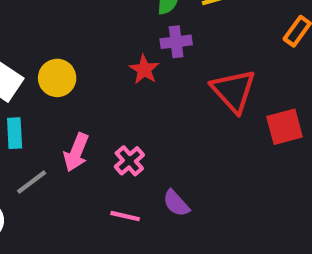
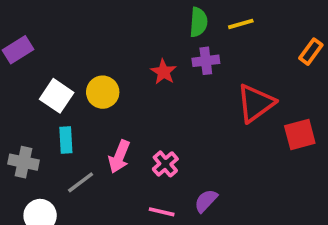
red star: (144, 69) -> (163, 72), moved
red triangle: (233, 91) -> (256, 103), turned 36
purple semicircle: (176, 203) -> (206, 201), turned 85

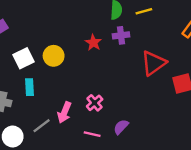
white square: (57, 96) -> (23, 58), turned 30
pink arrow: (119, 157) -> (64, 112), moved
gray line: (81, 182) -> (42, 126), moved

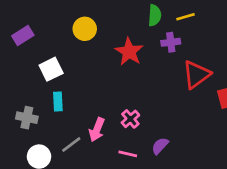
purple cross: (121, 35) -> (171, 42), moved
red star: (93, 43) -> (129, 52), size x1.5
yellow circle: (54, 56) -> (85, 29), moved

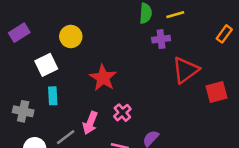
yellow circle: (85, 29) -> (71, 36), moved
red star: (129, 52) -> (103, 78), moved

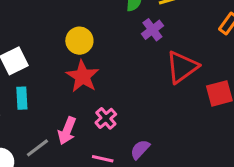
yellow circle: (71, 36) -> (79, 41), moved
purple cross: (161, 39) -> (152, 30), turned -30

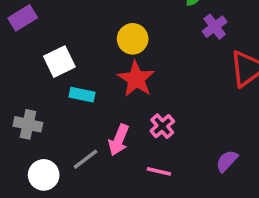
cyan rectangle: (22, 98) -> (82, 95), moved, turned -75
purple semicircle: (140, 149) -> (227, 161), moved

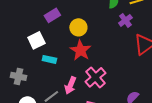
purple rectangle: (23, 18) -> (52, 15), moved
pink cross: (162, 126) -> (95, 77), size x1.5

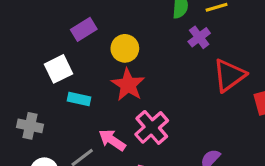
pink arrow: (70, 85) -> (112, 140), turned 102

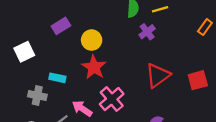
white square: (58, 69) -> (24, 52), moved
red triangle: (229, 75) -> (158, 75), moved
gray cross: (30, 126) -> (37, 96), moved

